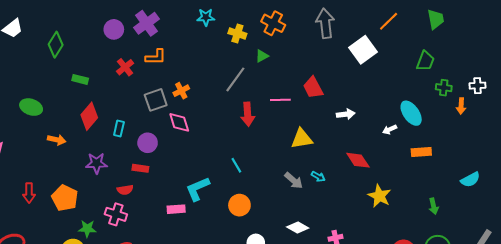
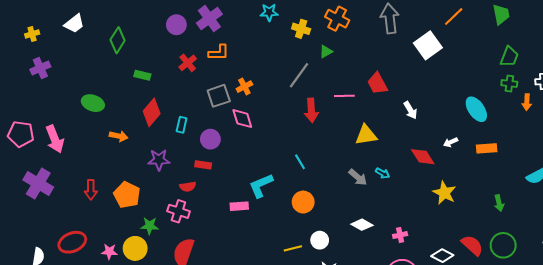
green trapezoid: (425, 61) -> (509, 57), moved
white arrow: (346, 114) -> (410, 110), turned 66
white arrow: (390, 130) -> (451, 142), moved

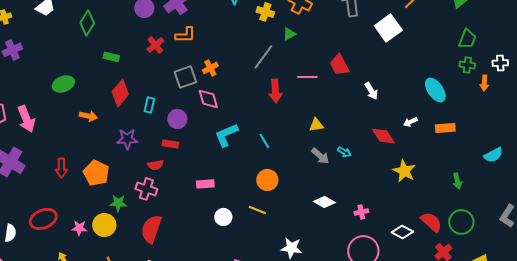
green ellipse: (93, 103) -> (63, 84), turned -40
yellow triangle: (366, 135) -> (316, 125), moved, size x0.7
cyan L-shape: (261, 186) -> (226, 135), moved
white circle: (320, 240) -> (223, 217), moved
yellow line: (293, 248) -> (257, 210), moved, turned 36

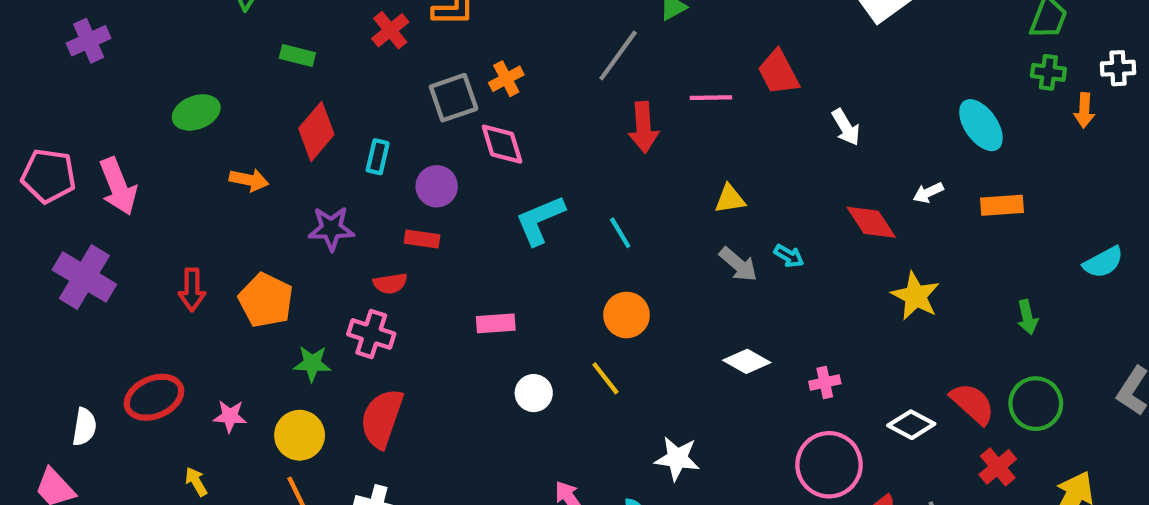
yellow line: (257, 210) -> (605, 378), turned 30
yellow circle: (104, 225) -> (300, 435), moved

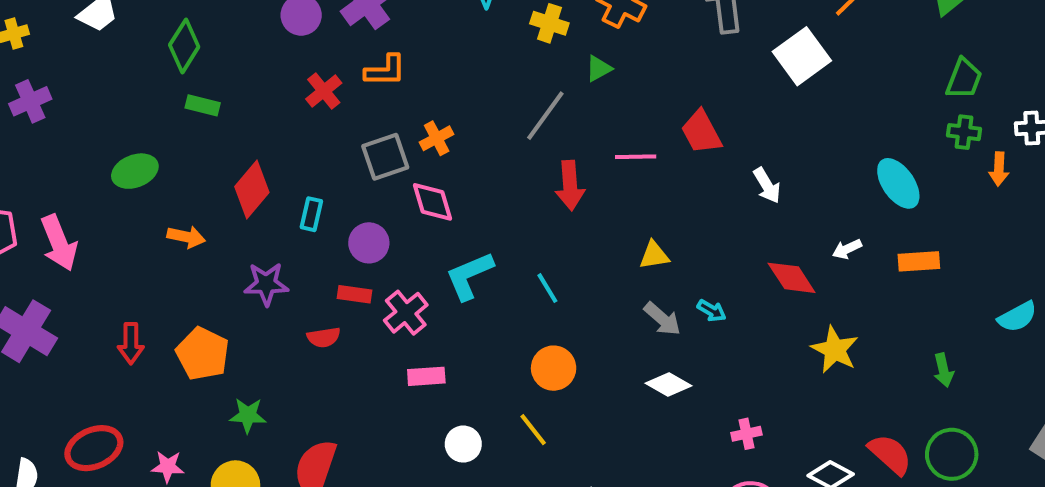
green rectangle: (297, 56) -> (203, 105), moved
pink cross: (371, 334) -> (406, 313), moved, turned 33
white diamond: (747, 361) -> (668, 385), moved

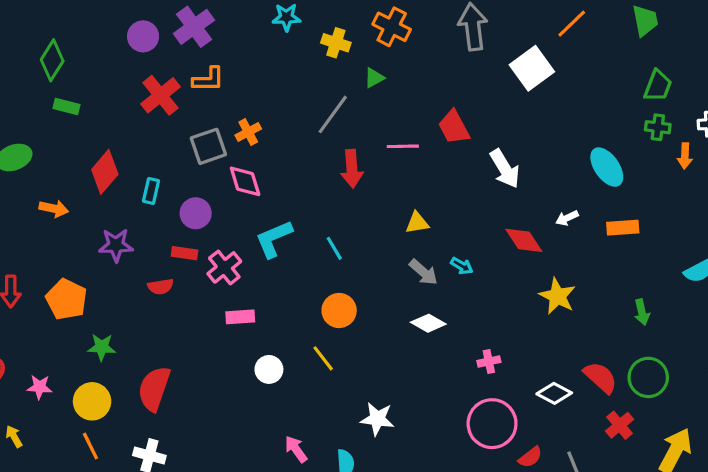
red cross: (324, 91) -> (161, 95), size x1.4
white arrow: (767, 185) -> (505, 169), size x1.4

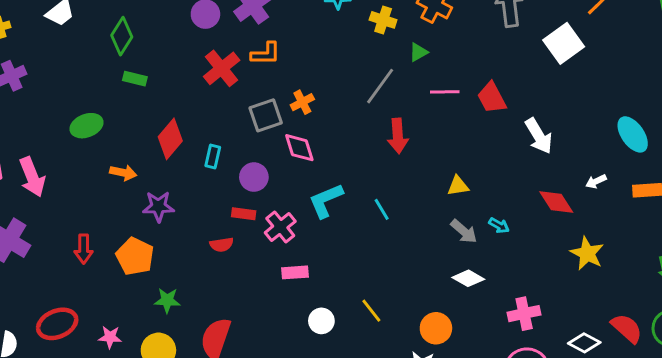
pink line: (403, 146) -> (445, 92), moved
purple star: (116, 245) -> (158, 206), moved
orange circle: (339, 310) -> (436, 328), moved
pink cross: (489, 361) -> (524, 314), size x1.5

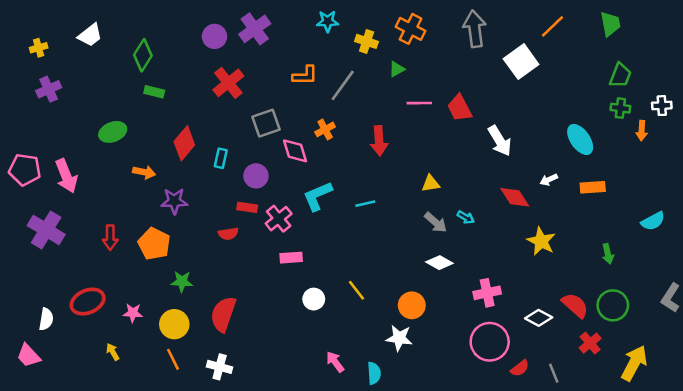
orange L-shape: (266, 54) -> (305, 75), moved
gray line: (380, 86) -> (343, 85), moved
orange cross: (302, 102) -> (325, 129), moved
cyan line: (382, 209) -> (365, 204), turned -72

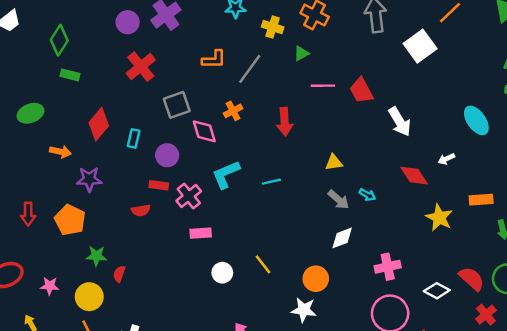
orange rectangle: (593, 187) -> (481, 200), moved
white diamond: (439, 263) -> (342, 238), turned -50
red semicircle: (223, 314) -> (119, 274), moved, size x0.5

